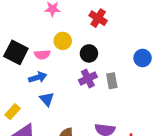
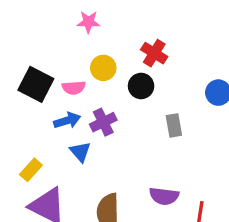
red cross: (98, 18) -> (154, 53), moved
purple cross: (88, 79) -> (103, 122), moved

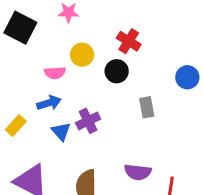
black square: (36, 84) -> (20, 28), moved
purple cross: (103, 122) -> (88, 121), moved
yellow rectangle: (31, 170) -> (16, 125), moved

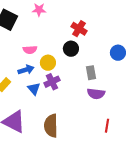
yellow circle: (82, 55) -> (48, 63), moved
purple semicircle: (138, 172) -> (96, 94), moved

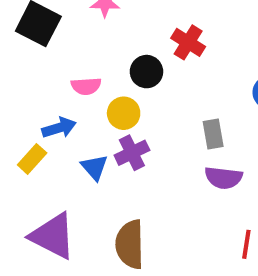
black circle: (71, 49) -> (146, 72), moved
blue arrow: (26, 70) -> (59, 128), moved

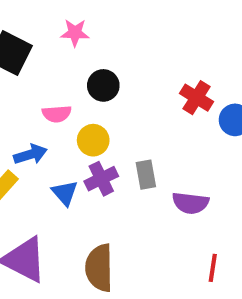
red cross: (188, 42) -> (197, 98), moved
black circle: (146, 72) -> (103, 85), moved
gray rectangle: (213, 134) -> (146, 175), moved

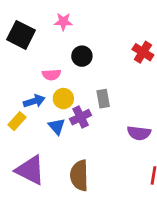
red cross: (197, 98) -> (143, 52), moved
yellow circle: (93, 140) -> (63, 99), moved
gray rectangle: (146, 175) -> (103, 99), moved

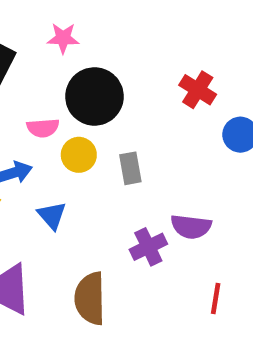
black circle: (82, 56) -> (94, 96), size x1.6
yellow circle: (63, 99) -> (79, 155), moved
purple cross: (81, 117) -> (148, 247), moved

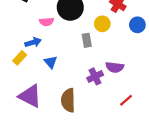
yellow circle: (79, 155) -> (102, 24), moved
red line: (216, 298) -> (126, 100), turned 40

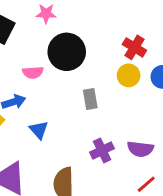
yellow circle: (102, 24) -> (129, 75), moved
purple semicircle: (115, 67) -> (140, 149), moved

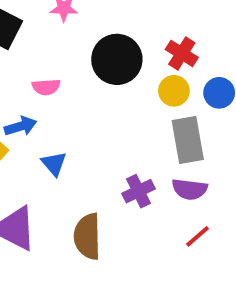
black circle: (67, 52) -> (117, 59), moved
gray rectangle: (90, 99) -> (188, 140), moved, size x1.6

